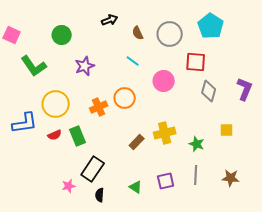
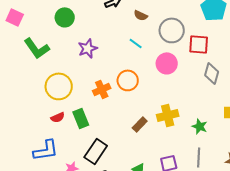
brown semicircle: (138, 33) -> (141, 15), turned -40
gray circle: (170, 34) -> (172, 30), moved
blue L-shape: (25, 123) -> (46, 150), moved

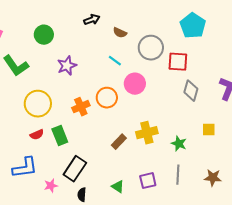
pink circle: (167, 63) -> (135, 84), moved

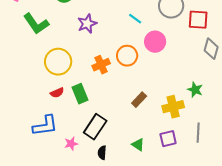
yellow cross: (147, 133) -> (173, 107), moved
green star: (179, 144) -> (195, 90), moved

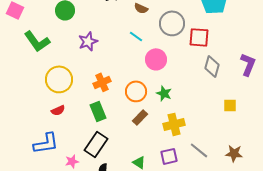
orange circle: (127, 56) -> (136, 91), moved
green star: (195, 90) -> (164, 93), moved
green rectangle: (80, 94) -> (98, 111), moved
gray line: (198, 133) -> (199, 150), turned -54

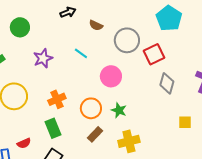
cyan line: (136, 36) -> (81, 53), moved
red square: (199, 37) -> (154, 54), turned -30
red semicircle: (58, 110) -> (24, 143), moved

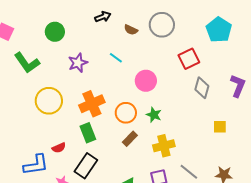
cyan pentagon: (169, 18) -> (219, 30), moved
gray circle: (127, 40) -> (162, 25), moved
orange cross: (57, 99) -> (92, 104), size x1.4

